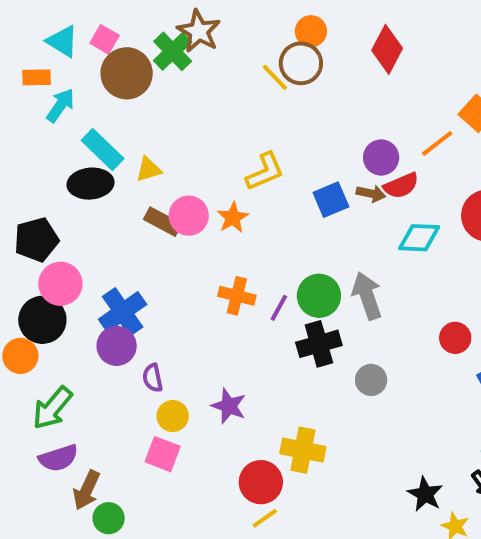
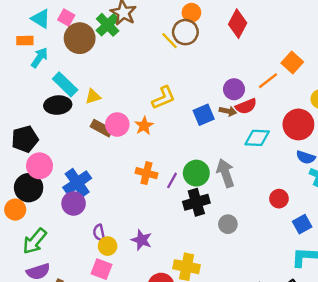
purple semicircle: (153, 378) -> (99, 233), moved

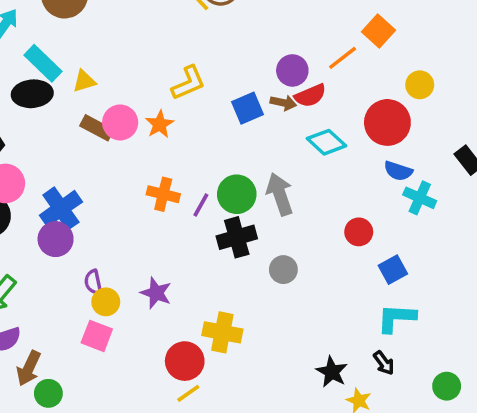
cyan diamond: (257, 138) -> (326, 142), turned 40

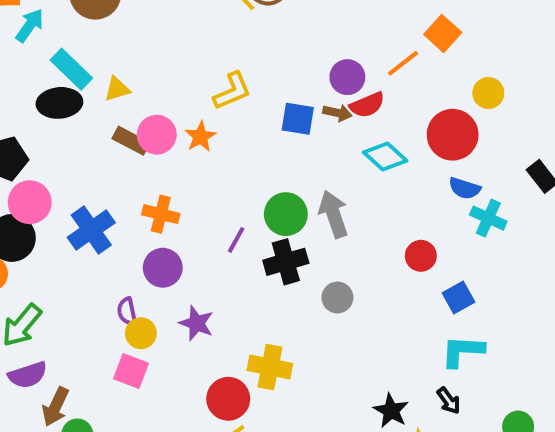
blue square: (248, 108) -> (298, 119), turned 32
orange cross: (163, 194) -> (161, 214), moved
purple line: (201, 205) -> (236, 240), moved
purple circle: (56, 239) -> (163, 268), moved

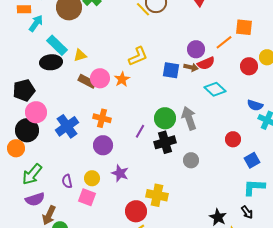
orange square: (443, 33) -> (244, 27), turned -36
red circle: (453, 135) -> (249, 66), moved, size x0.7
purple semicircle: (127, 311) -> (67, 181), moved

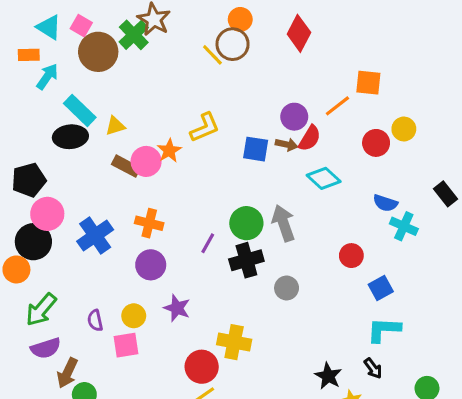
red semicircle: (206, 63) -> (310, 138), turned -36
orange star: (122, 79) -> (169, 151), moved
pink square: (87, 197) -> (126, 345), turned -30

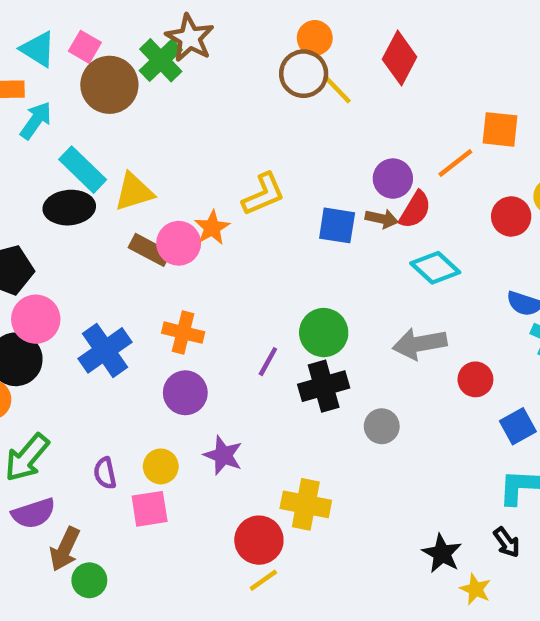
yellow line: (212, 55) -> (337, 89), moved
yellow triangle: (115, 126) -> (134, 192), size x1.4
gray arrow: (283, 223) -> (420, 344), moved, turned -81

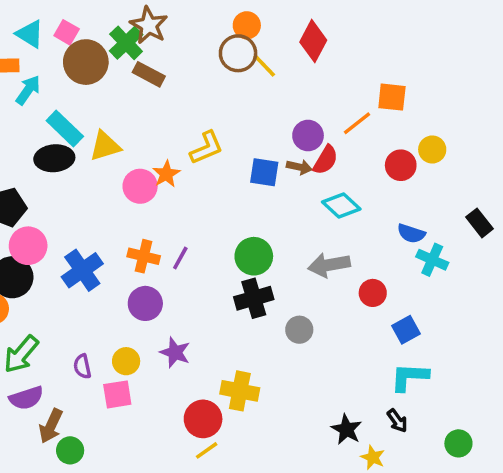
brown rectangle: (150, 250) -> (149, 74), moved
purple line: (268, 362) -> (180, 258), moved

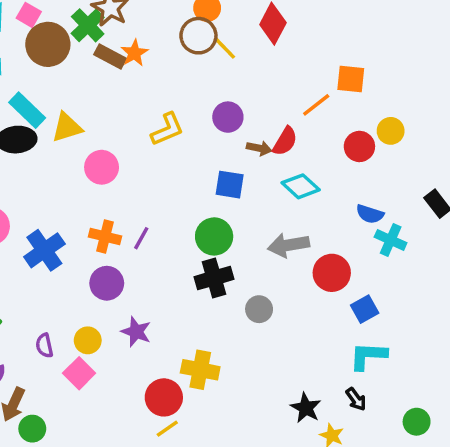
purple circle: (308, 136) -> (228, 117), moved
blue square: (264, 172) -> (230, 185), moved
orange star: (166, 174) -> (134, 53), moved
red circle: (373, 293) -> (332, 273), size x1.4
pink square: (117, 394) -> (79, 373), turned -36

